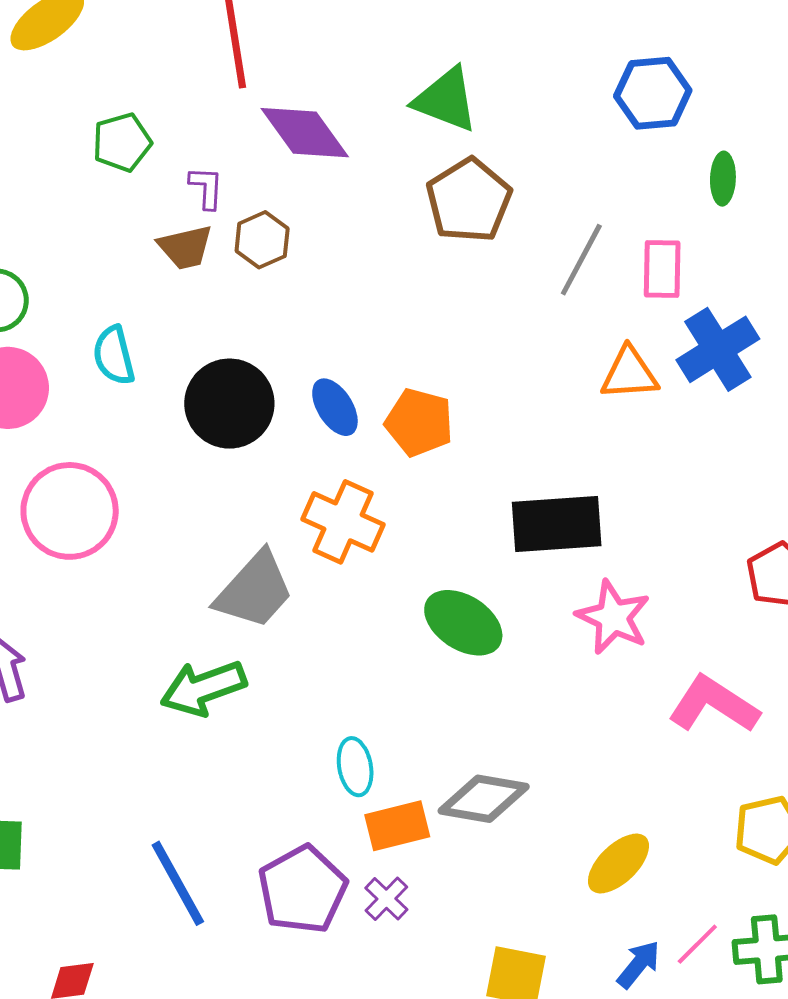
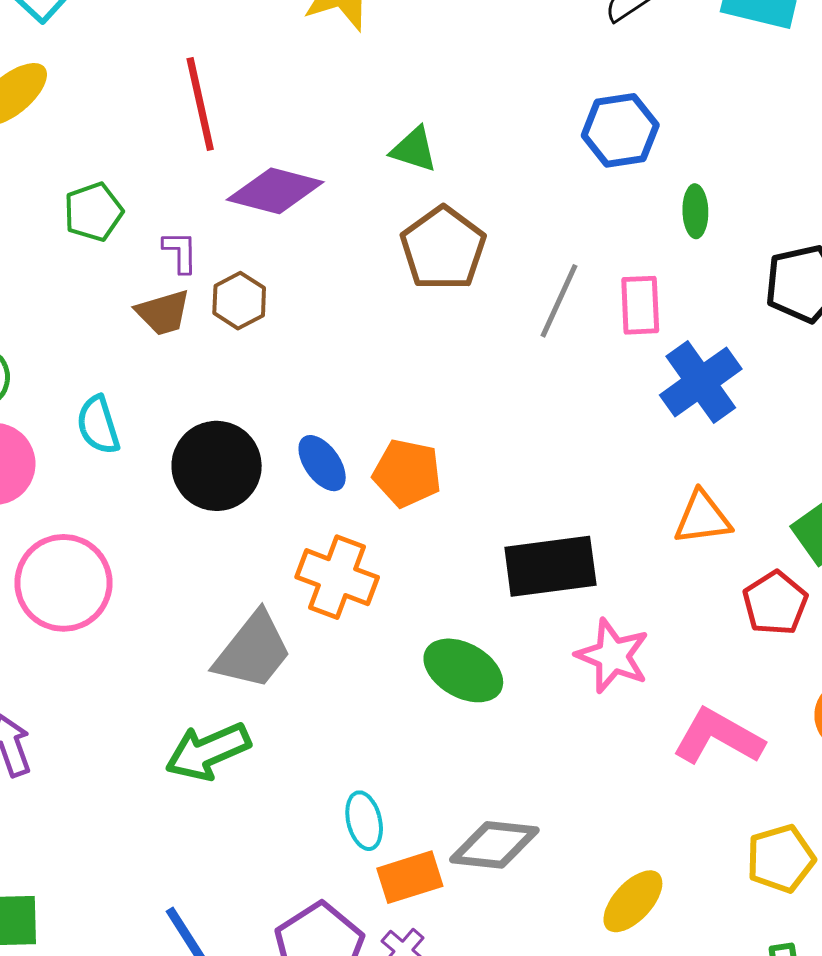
green triangle: (446, 100) -> (414, 149), size x0.7
purple diamond: (305, 133) -> (275, 191), turned -36
orange triangle: (629, 374) -> (702, 518), moved

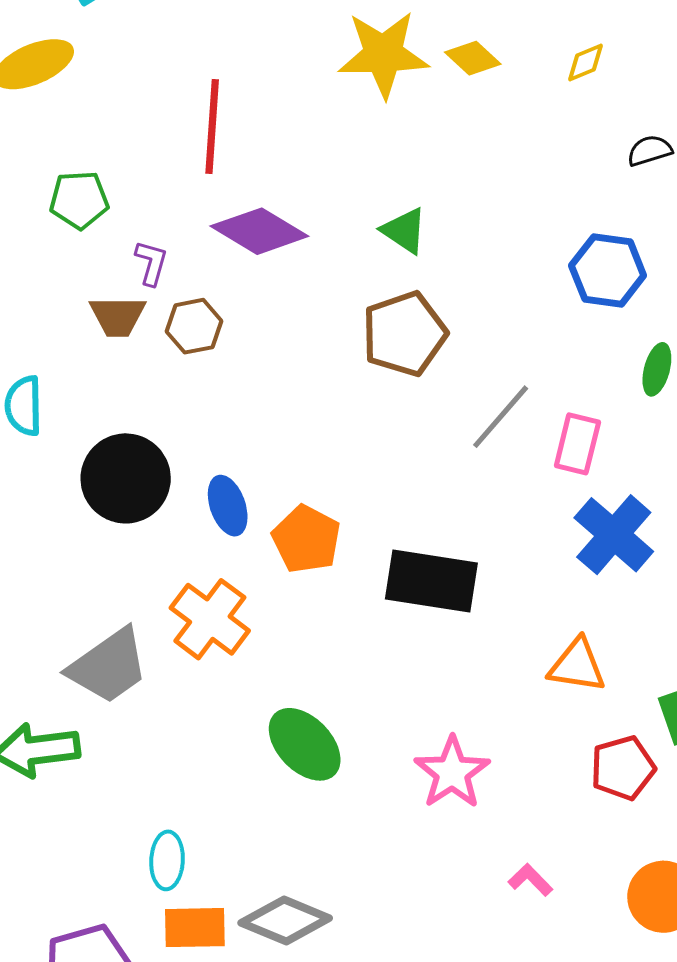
blue cross: (701, 382) -> (614, 535), turned -30
black rectangle: (550, 566) -> (431, 581), moved
pink L-shape: (718, 737) -> (530, 880), size x0.5

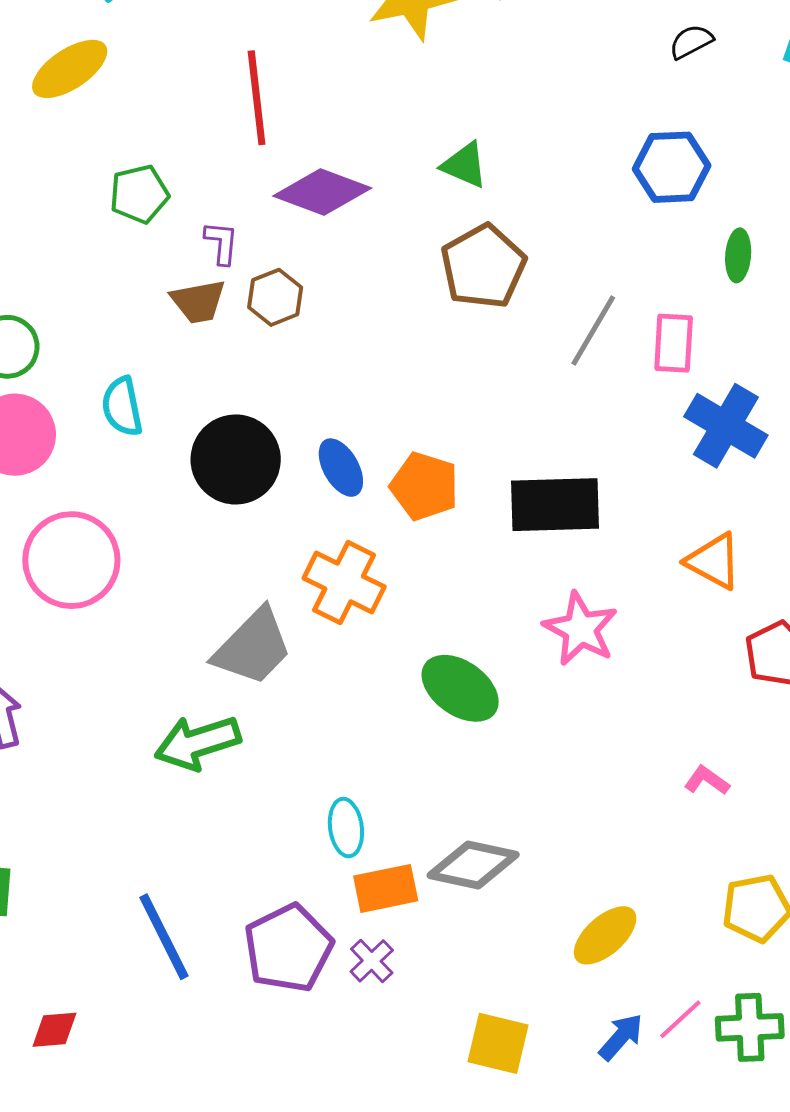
orange triangle: (577, 666) -> (714, 561), turned 30
pink star: (452, 772) -> (580, 629), moved

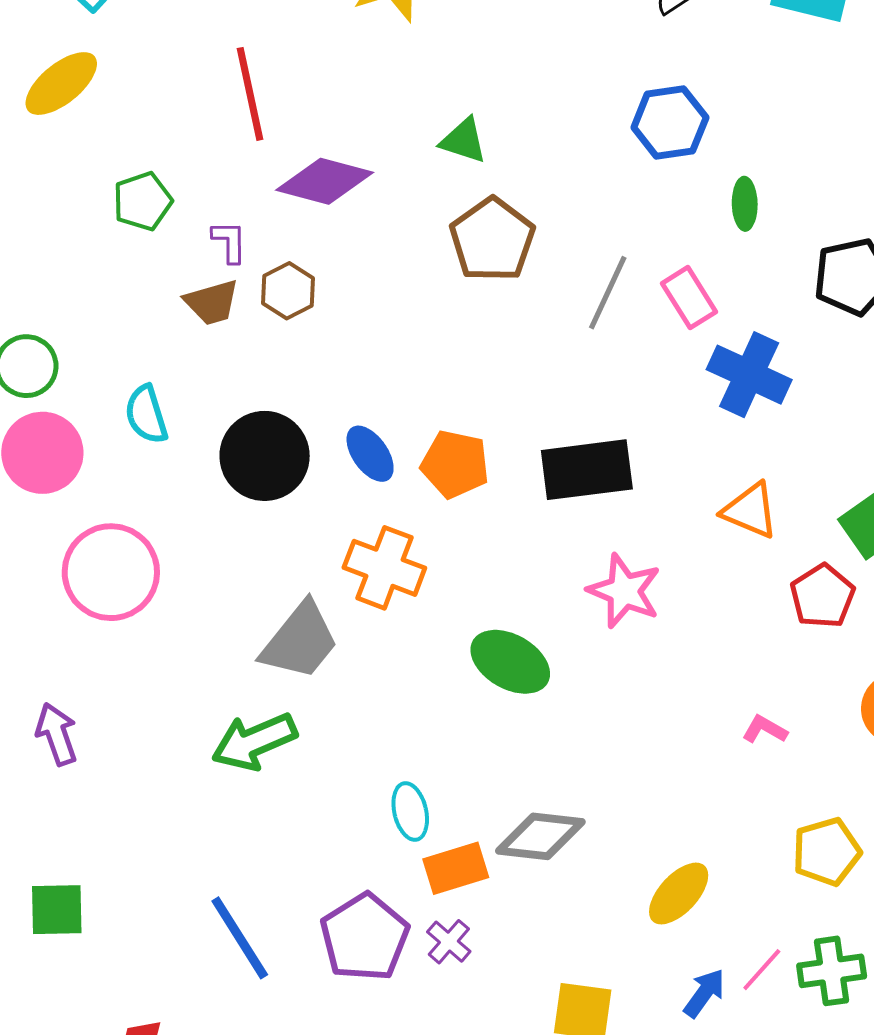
pink rectangle: (674, 343) -> (689, 298), turned -30

